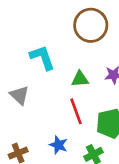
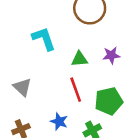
gray triangle: (19, 95) -> (22, 87), moved

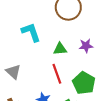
green pentagon: (109, 101) -> (84, 83), turned -30

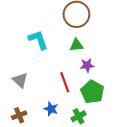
purple star: (86, 46) -> (87, 65), moved
green triangle: (60, 49) -> (76, 45), moved

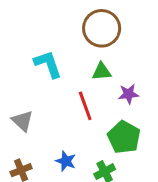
purple star: (87, 65) -> (128, 94), moved
red line: (65, 82) -> (85, 106), moved

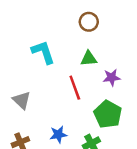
brown circle: (102, 28) -> (89, 22), size x0.6
blue star: (66, 161) -> (58, 134), turned -30

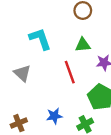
gray triangle: (22, 100) -> (22, 73), moved

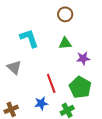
red line: (70, 72) -> (51, 83), moved

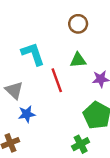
red line: (51, 83) -> (57, 80), moved
blue star: (41, 103) -> (27, 114), moved

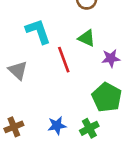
green triangle: (78, 60) -> (87, 38), turned 30
blue star: (27, 114) -> (57, 126), moved

